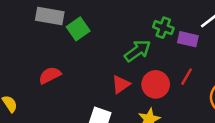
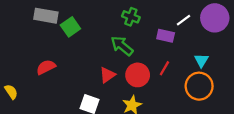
green cross: (163, 28) -> (131, 17), moved
green arrow: (138, 51) -> (122, 46), turned -105

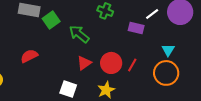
green arrow: (122, 46) -> (79, 34), moved
red line: (164, 68) -> (132, 65), moved

